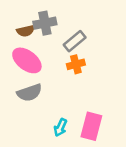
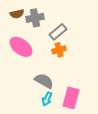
brown semicircle: (26, 31) -> (17, 14), moved
gray semicircle: (29, 93) -> (44, 81), moved, turned -132

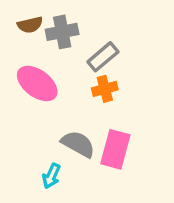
pink rectangle: (71, 98) -> (115, 149), moved
cyan arrow: (47, 99) -> (51, 176), moved

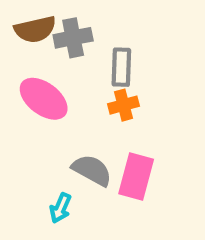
brown semicircle: (30, 25) -> (35, 29), size x1.4
gray rectangle: (103, 57) -> (121, 67), turned -48

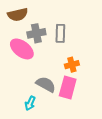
gray cross: (73, 38) -> (36, 33), moved
orange cross: (123, 105) -> (72, 65), moved

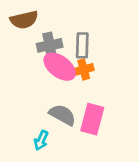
pink ellipse: (22, 49) -> (60, 67), moved
orange cross: (72, 65) -> (84, 69), moved

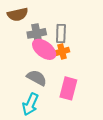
gray semicircle: (62, 115) -> (37, 78), moved
cyan arrow: (41, 140) -> (30, 104), size x1.5

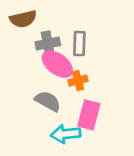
orange cross: (62, 51) -> (78, 81), moved
cyan arrow: (30, 104) -> (66, 134), moved, turned 60

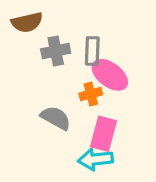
pink ellipse: (57, 64) -> (110, 75), moved
cyan arrow: (66, 134) -> (96, 159), moved

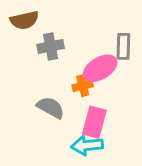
gray rectangle: (92, 51) -> (123, 46), moved
pink ellipse: (110, 75) -> (100, 68), turned -68

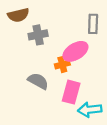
gray rectangle: (123, 46) -> (93, 24), moved
cyan arrow: (87, 145) -> (90, 110), moved

